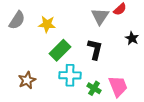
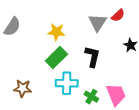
yellow star: (47, 24) -> (56, 32), moved
brown star: (27, 80) -> (23, 88), turned 30

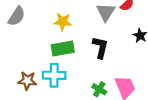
green rectangle: (56, 58) -> (63, 48), turned 35
cyan cross: (67, 83) -> (54, 75), moved

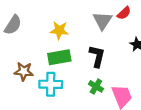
brown star: (27, 81) -> (24, 71), moved
green cross: (99, 89) -> (96, 86), moved

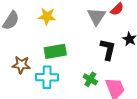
yellow star: (59, 30) -> (47, 16), moved
black L-shape: (97, 56) -> (108, 49), moved

